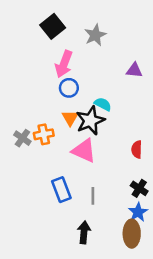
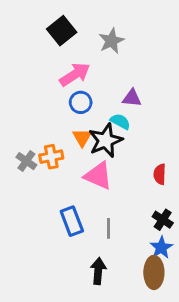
pink arrow: (64, 64) -> (75, 75), turned -144
purple triangle: (134, 70) -> (132, 98), moved

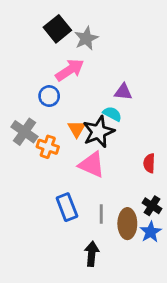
gray star: (111, 41) -> (86, 38), moved
blue circle: (81, 102) -> (49, 96), moved
orange cross: (51, 157) -> (48, 147), turned 30
gray cross: (26, 161) -> (24, 132), moved, size x1.4
brown ellipse: (154, 272) -> (127, 224), moved

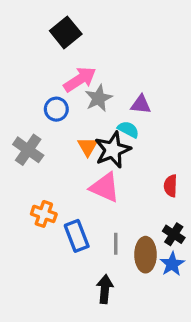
gray star: (86, 38) -> (99, 98), moved
orange cross: (48, 147) -> (44, 214), moved

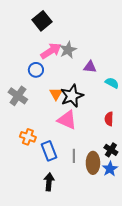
gray star: (99, 98) -> (68, 50), moved
cyan semicircle: (128, 129) -> (112, 83), moved
black arrow: (105, 289) -> (49, 182), moved

